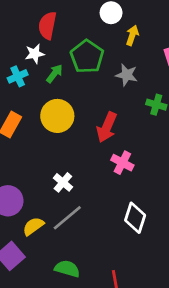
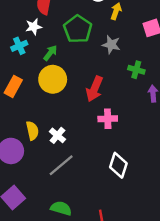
green arrow: (54, 74) -> (50, 53), moved
pink cross: (122, 163) -> (108, 119), turned -30
yellow semicircle: (33, 226) -> (32, 131), moved, turned 114

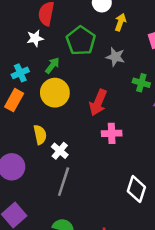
cyan cross: (19, 46) -> (20, 73), moved
yellow semicircle: (32, 131) -> (40, 135), moved
gray line: (61, 165) -> (64, 182), turned -32
white diamond: (118, 165) -> (136, 189), moved

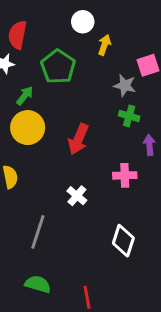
gray star: (115, 57) -> (125, 86), moved
pink cross: (112, 133) -> (125, 175), moved
white cross: (60, 151) -> (77, 196), moved

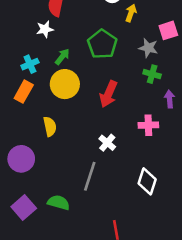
green pentagon: (58, 67) -> (102, 44), moved
gray line: (38, 232) -> (90, 176), moved
green semicircle: (38, 284) -> (59, 202), moved

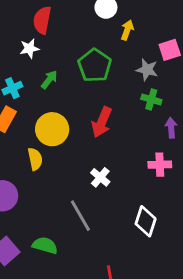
yellow circle: (65, 84) -> (52, 129), moved
pink cross: (148, 125) -> (160, 165), moved
gray line: (90, 176) -> (80, 216), turned -48

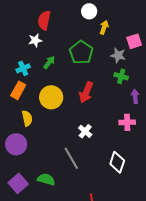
yellow semicircle: (35, 159) -> (27, 118), moved

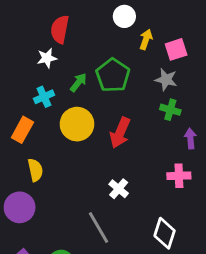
pink square: (134, 41) -> (176, 49), moved
green arrow: (49, 62) -> (78, 82), moved
cyan cross: (23, 68) -> (44, 97), moved
yellow circle: (51, 97) -> (77, 124), moved

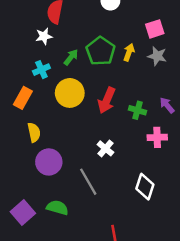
yellow arrow: (146, 39) -> (129, 52), moved
gray star: (166, 80) -> (157, 56), moved
green cross: (170, 110) -> (138, 110), moved
purple arrow: (190, 138) -> (167, 105), turned -35
purple circle: (20, 207) -> (49, 162), moved

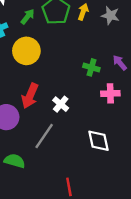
red arrow: (107, 100) -> (30, 96), moved
gray line: (88, 182) -> (44, 136), turned 64
white diamond: (145, 187) -> (99, 141), turned -30

